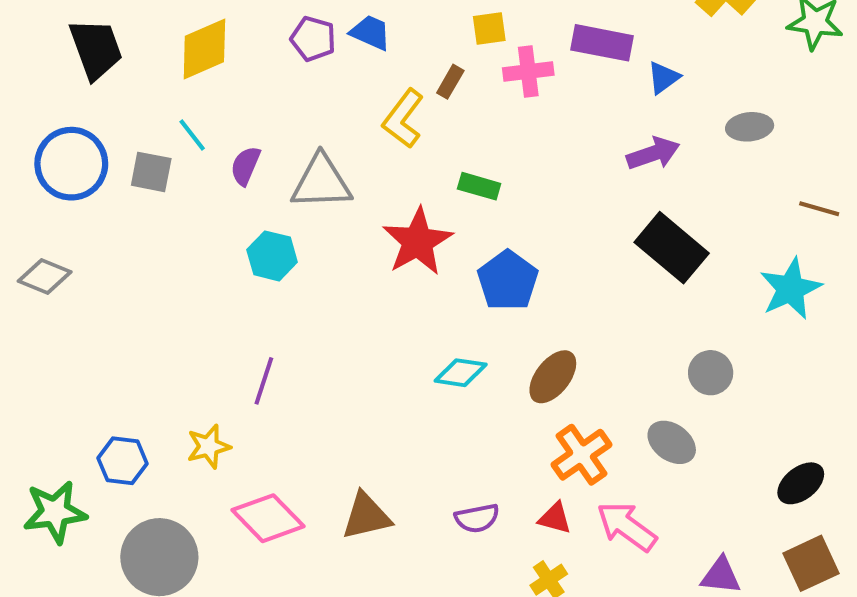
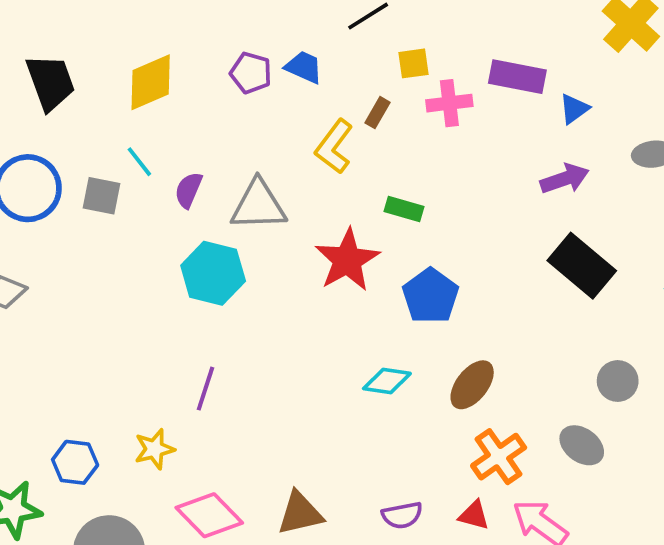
cyan hexagon: (272, 256) -> (213, 273), size x1.4

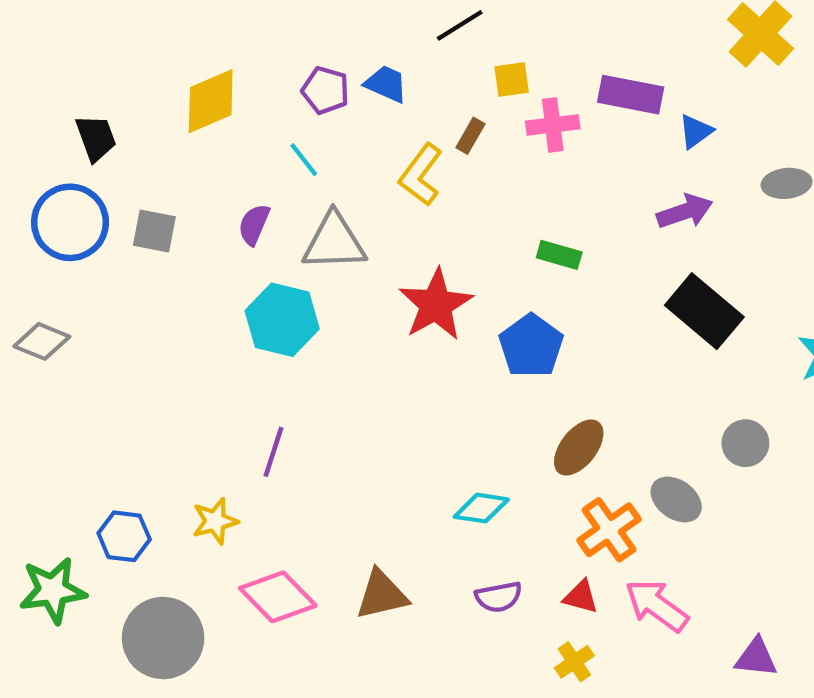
black trapezoid: (50, 82) -> (96, 138), moved, size x0.7
cyan line: (139, 162) -> (304, 160), moved
green rectangle: (404, 209) -> (559, 255), moved
cyan diamond: (387, 381) -> (481, 508), moved
gray ellipse: (582, 445) -> (676, 499), moved

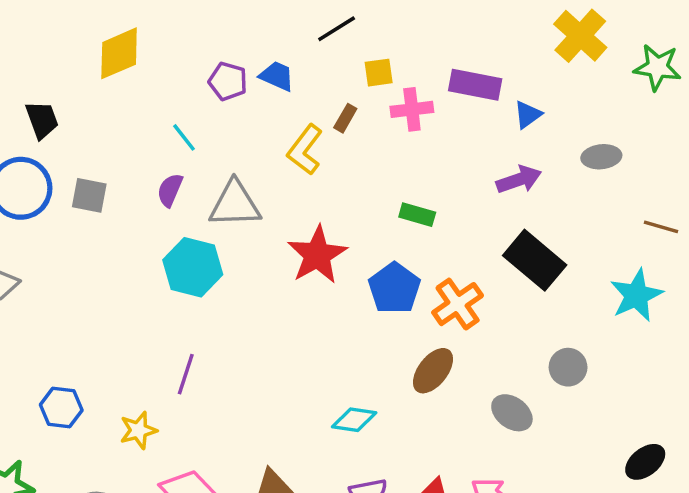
yellow diamond: (211, 101) -> (119, 53), moved
cyan line: (304, 160) -> (184, 137), moved
orange cross: (609, 530) -> (458, 304), moved
blue hexagon: (124, 536) -> (61, 408), moved

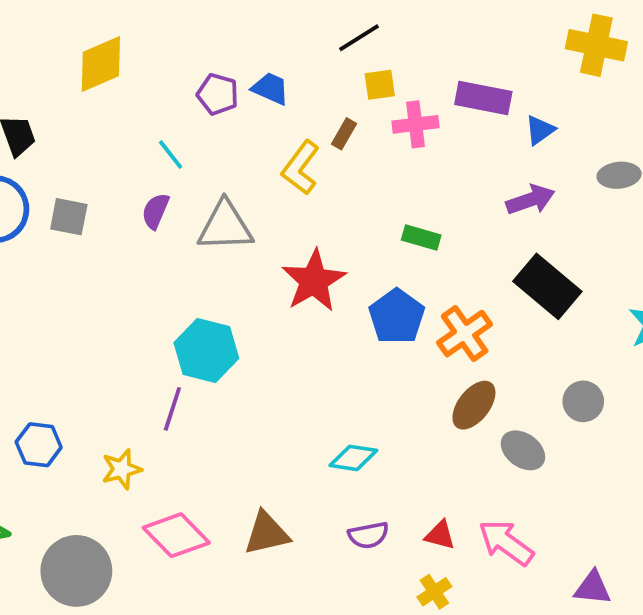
black line: (337, 29) -> (359, 38), moved
yellow cross: (580, 36) -> (596, 45), turned -30
cyan hexagon: (193, 267) -> (206, 350), moved
brown ellipse: (433, 371) -> (474, 405), moved

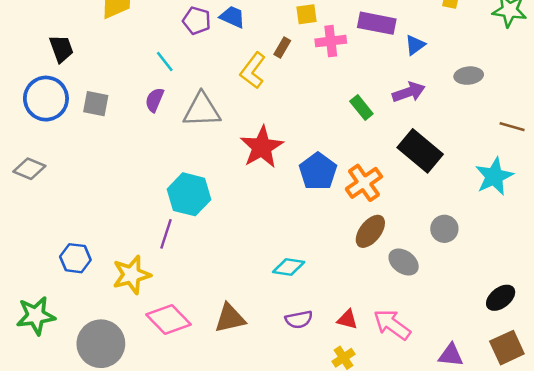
green rectangle: (421, 237) -> (361, 107), moved, turned 35
yellow star: (122, 469) -> (132, 275), size x1.4

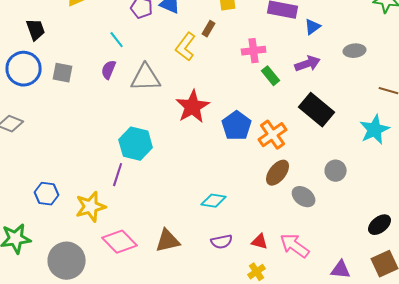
pink cross: (331, 41) -> (254, 51), moved

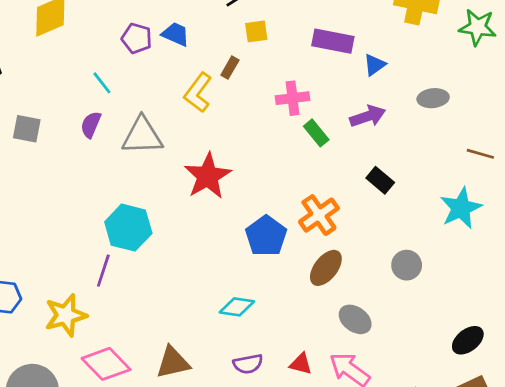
black rectangle: (317, 110) -> (380, 180), size x0.6
blue pentagon: (237, 126) -> (266, 236), moved
gray ellipse: (304, 197) -> (355, 319), moved

